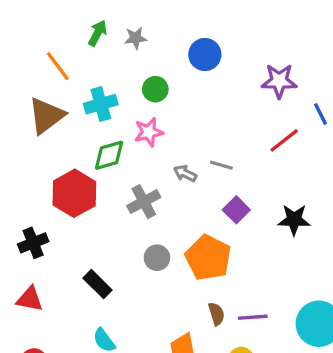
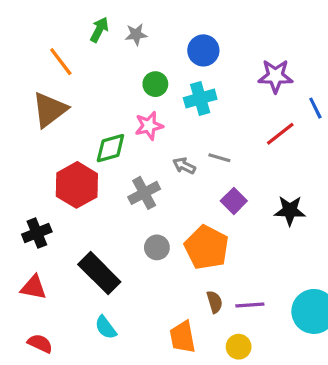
cyan cross: (101, 104) -> (200, 98), moved
black rectangle: (98, 284) -> (99, 273), size x1.5

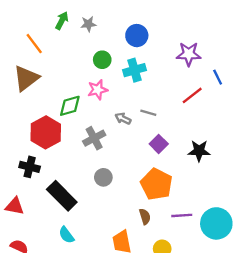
black cross: (37, 233) -> (30, 167), moved, turned 36
orange pentagon: (207, 247) -> (156, 184), moved
purple line: (250, 305) -> (182, 215), moved

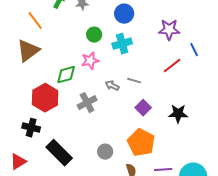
gray circle: (103, 177) -> (105, 152), moved
red triangle: (15, 206) -> (18, 162), turned -42

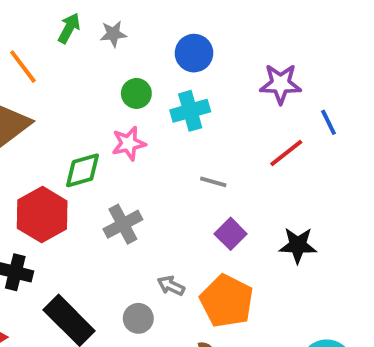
gray arrow: (112, 86) -> (171, 286), moved
gray circle: (105, 152) -> (138, 318), moved

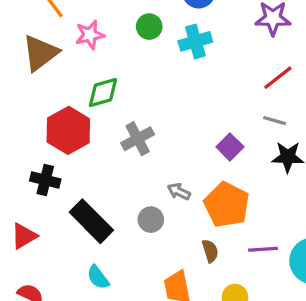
pink star: (129, 143) -> (90, 35), moved
gray line: (213, 182) -> (275, 121), moved

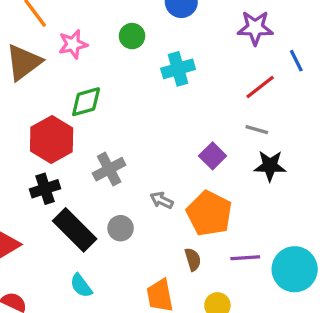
cyan cross: (195, 41) -> (178, 69), moved
gray cross: (138, 139) -> (109, 169), moved
black cross: (45, 180) -> (45, 189), moved, turned -32
gray circle: (151, 220) -> (121, 228), moved

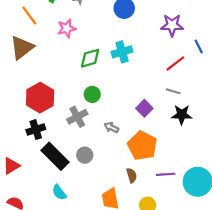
green circle: (132, 36) -> (92, 94), moved
pink star: (73, 44) -> (67, 28), moved
green diamond: (86, 102) -> (90, 58), moved
gray arrow: (162, 200) -> (111, 127), moved

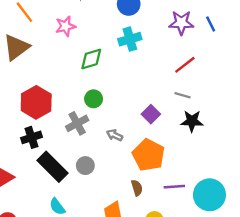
blue line: (199, 46) -> (211, 24), moved
cyan cross: (122, 52) -> (130, 39), moved

